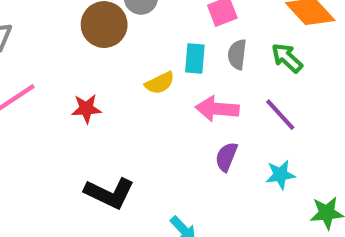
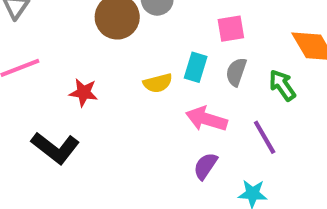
black L-shape: (109, 193) -> (55, 148), moved

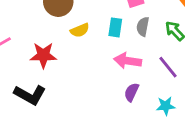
yellow semicircle: (158, 83) -> (80, 30), moved
red star: (84, 92) -> (43, 55), size x1.4

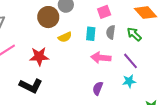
purple semicircle: (132, 92) -> (98, 88), moved
cyan star: (166, 106) -> (129, 81), moved

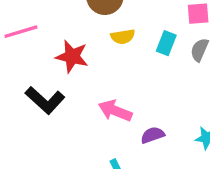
pink arrow: (101, 58) -> (115, 111), moved
purple semicircle: (98, 88) -> (153, 135), turned 32

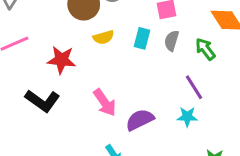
pink arrow: (115, 111) -> (105, 103), turned -140
purple semicircle: (153, 135) -> (140, 120), size x1.4

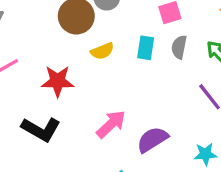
pink arrow: (105, 103) -> (111, 124), turned -92
cyan star: (187, 117) -> (205, 154), moved

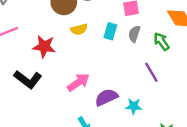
cyan star: (205, 154) -> (134, 106), moved

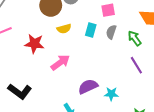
purple line: (151, 72) -> (136, 65), moved
black L-shape: (28, 79) -> (20, 91), moved
pink arrow: (78, 82) -> (60, 62), moved

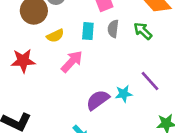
pink arrow: (60, 62) -> (72, 61), moved
purple line: (136, 65) -> (150, 81), moved
cyan star: (111, 94) -> (124, 94), moved

